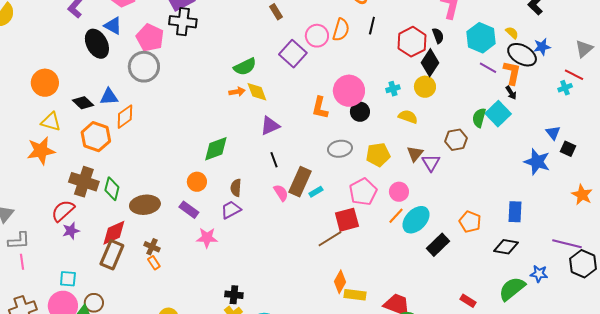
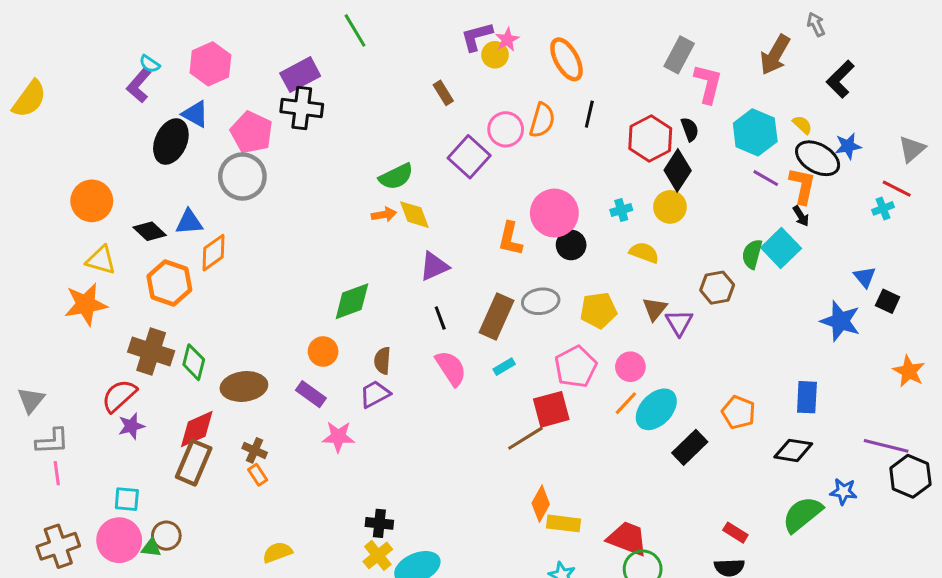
black ellipse: (97, 44) -> (171, 142), turned 52
brown rectangle: (300, 182) -> (497, 316), moved
pink semicircle: (281, 193) -> (451, 368), size x1.4

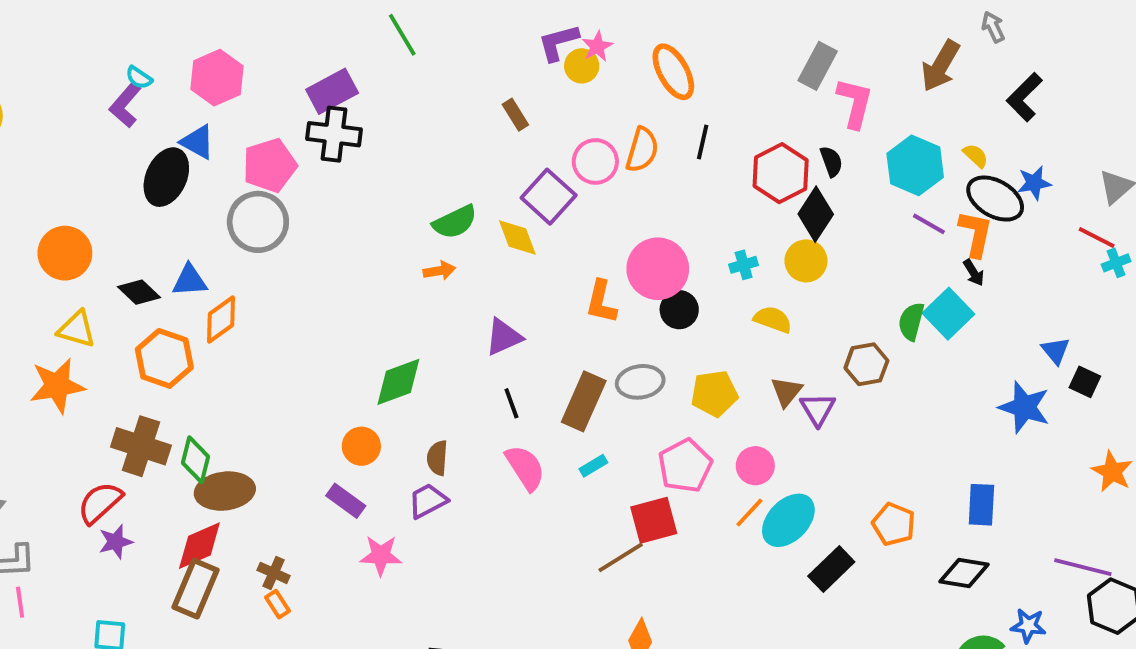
pink pentagon: (252, 132) -> (270, 165), turned 30
cyan cross: (883, 208) -> (1116, 263), moved
yellow diamond: (414, 215) -> (517, 238), moved
brown ellipse: (244, 386) -> (225, 491), moved

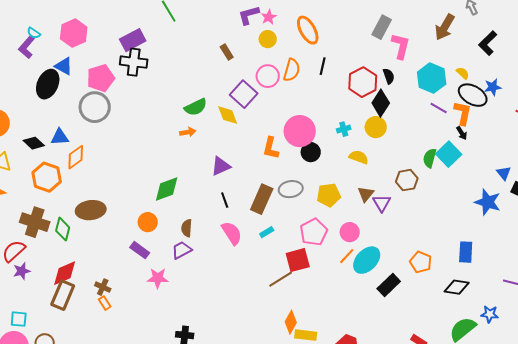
yellow circle: (582, 66) -> (268, 39), moved
brown ellipse: (225, 491) -> (91, 210), moved

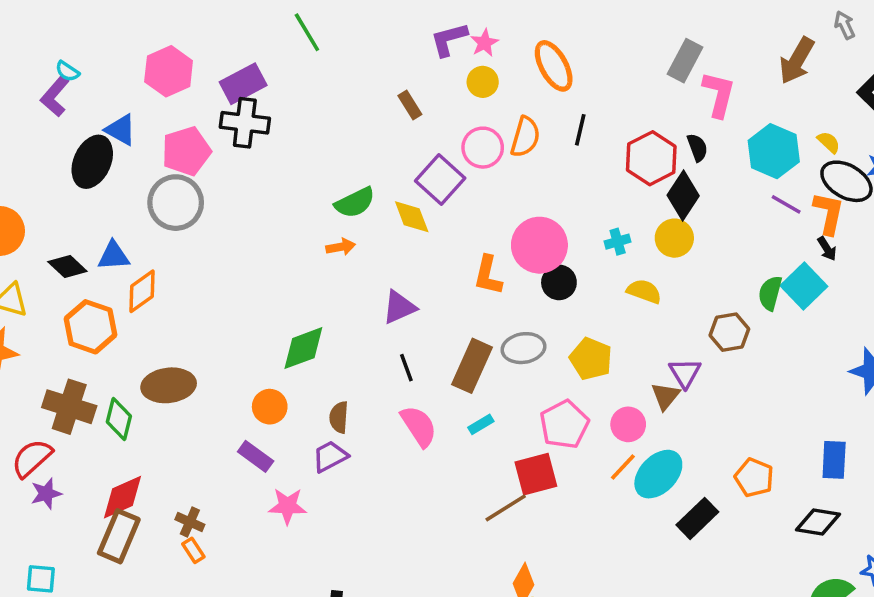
pink hexagon: (74, 33) -> (169, 71), moved
brown triangle: (366, 194) -> (665, 396), moved
yellow pentagon: (329, 195) -> (591, 359), turned 30

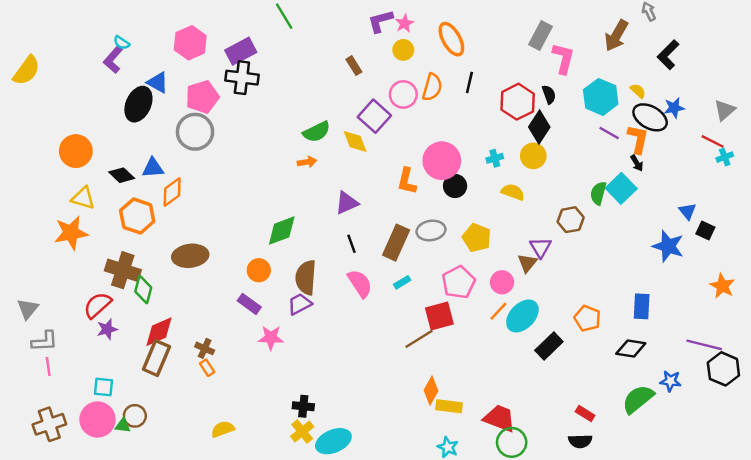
brown semicircle: (339, 417) -> (306, 277), size x1.6
green diamond: (119, 419) -> (143, 289), moved

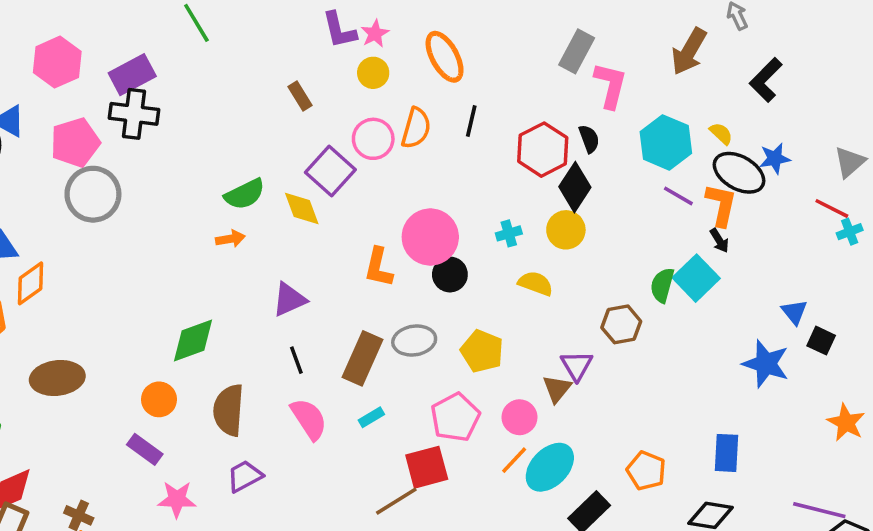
purple L-shape: (380, 21) -> (339, 30), turned -88
gray circle: (195, 132) -> (93, 194), moved
purple trapezoid: (300, 304) -> (245, 476), moved

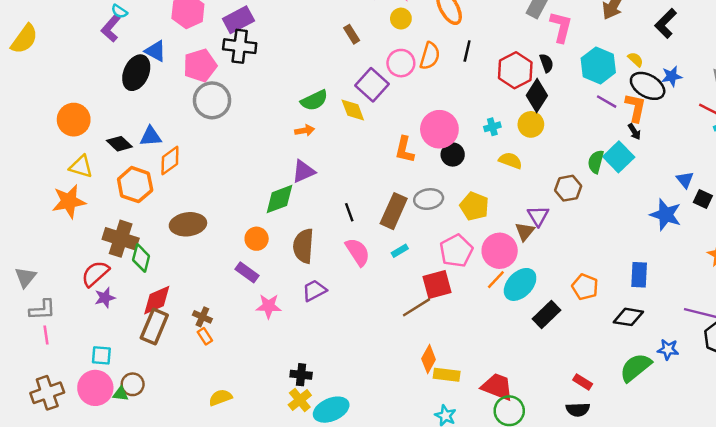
purple triangle: (289, 299) -> (303, 171), moved
pink circle: (520, 417) -> (500, 251), size x1.5

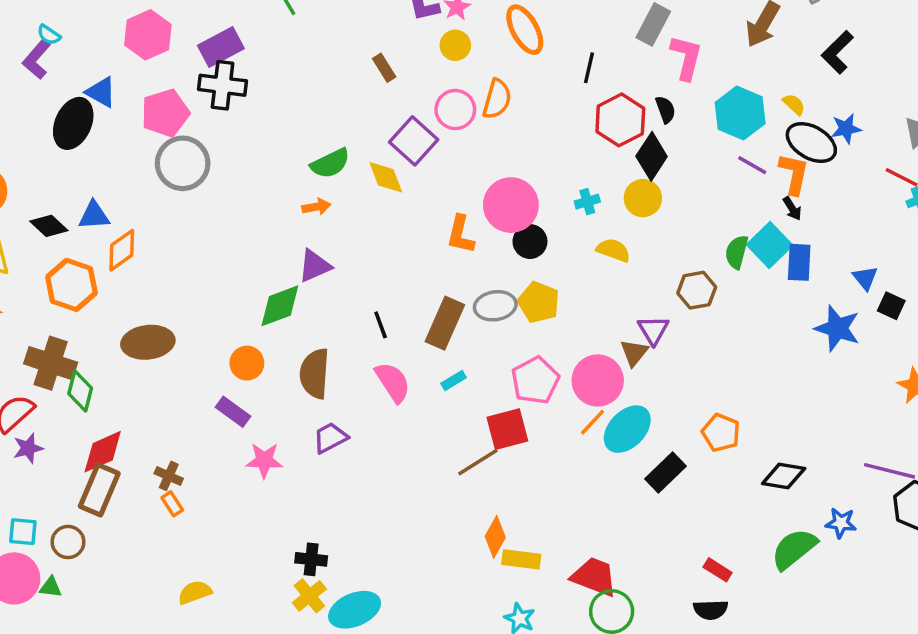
black line: (467, 51) -> (589, 68), moved
yellow pentagon: (474, 206) -> (539, 302), moved
blue rectangle: (639, 275) -> (799, 262), moved
brown circle: (133, 384) -> (68, 542), moved

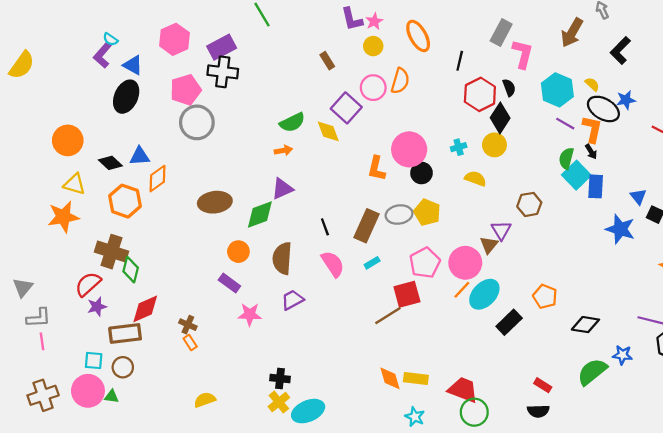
blue triangle: (101, 92) -> (133, 65), moved
green semicircle: (737, 252) -> (566, 158), moved
brown ellipse: (148, 342) -> (215, 202), moved
brown rectangle: (99, 490) -> (125, 334), moved, turned 60
orange diamond: (495, 537) -> (390, 378), moved, turned -45

